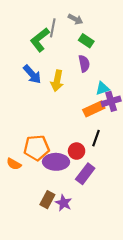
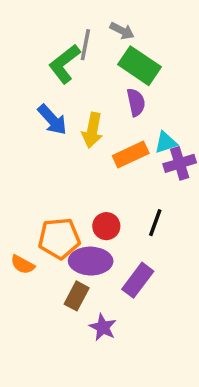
green rectangle: (86, 41) -> (139, 66), size x1.6
orange rectangle: (94, 109) -> (131, 155), moved
red circle: (77, 151) -> (106, 226), moved
brown rectangle: (47, 200) -> (77, 296), moved

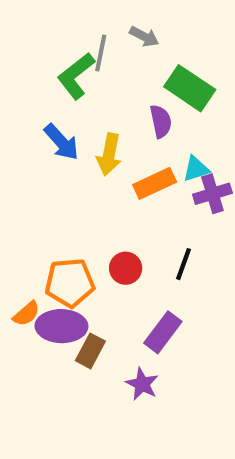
green rectangle: (139, 66) -> (190, 88), moved
purple ellipse: (91, 261) -> (61, 326), moved
orange semicircle: (23, 265) -> (26, 314), turned -70
purple star: (103, 327) -> (142, 384), moved

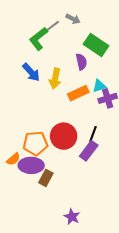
gray line: (101, 53) -> (51, 27), turned 42
red circle: (126, 268) -> (64, 136), size x1.6
purple rectangle: (163, 332) -> (89, 151), moved
purple star: (142, 384) -> (72, 217), moved

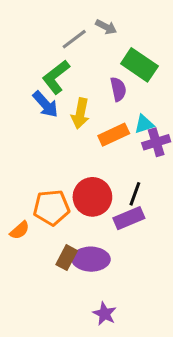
green L-shape: (38, 39) -> (56, 77), moved
purple rectangle: (89, 151) -> (129, 218), turned 30
purple ellipse: (31, 165) -> (91, 259), moved

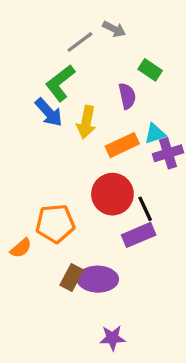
green rectangle: (139, 65) -> (150, 70), size x0.6
black line: (135, 194) -> (145, 209), turned -45
red circle: (92, 197) -> (112, 194), moved
purple star: (105, 314) -> (112, 338), turned -30

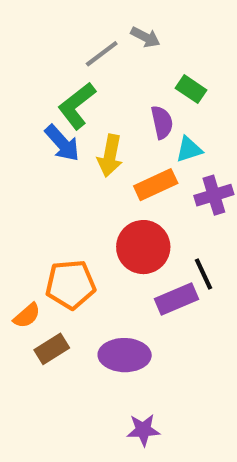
cyan triangle: (155, 134) -> (189, 149), moved
black line: (145, 209) -> (204, 274), moved
brown rectangle: (72, 277) -> (52, 349), moved, turned 30

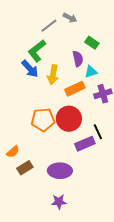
orange pentagon: (71, 284) -> (43, 120), moved
purple star: (143, 430) -> (59, 202), moved

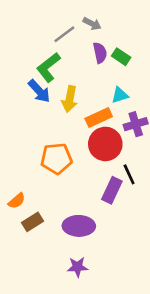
purple semicircle: (78, 59) -> (100, 53), moved
red circle: (69, 119) -> (105, 144), moved
purple rectangle: (85, 144) -> (112, 190), turned -42

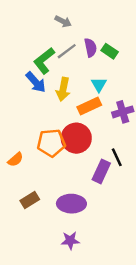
gray arrow: (92, 24) -> (63, 21), moved
gray line: (64, 34) -> (67, 51), moved
cyan triangle: (120, 95) -> (99, 85), moved, turned -42
red circle: (105, 144) -> (76, 138), moved
orange semicircle: (17, 201) -> (15, 160), moved

